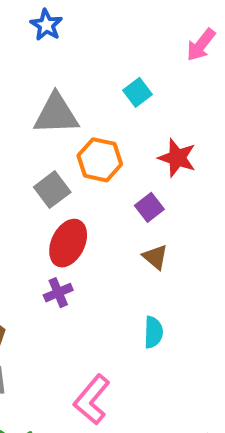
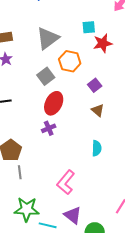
cyan square: (137, 92) -> (89, 27), turned 32
gray triangle: (56, 114) -> (48, 38), turned -35
red star: (177, 158) -> (103, 43), moved, turned -30

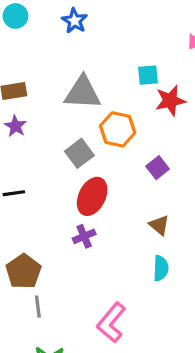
gray triangle: (48, 38) -> (83, 93), turned 40
brown triangle: (98, 110) -> (159, 225), moved

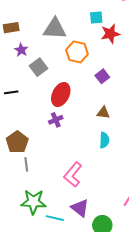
purple star: (15, 126) -> (21, 50), moved
gray square: (79, 153) -> (38, 67), moved
brown triangle: (159, 225) -> (103, 113), turned -32

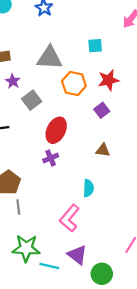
red star: (110, 34) -> (108, 80), moved
cyan semicircle: (104, 140) -> (88, 188), moved

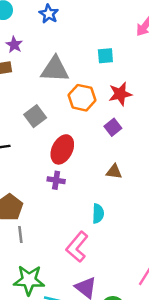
purple star: (13, 81) -> (14, 45), moved
purple cross: (51, 158) -> (56, 180), turned 32

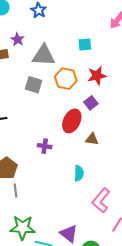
purple star: (14, 45) -> (17, 39), moved
gray square: (35, 116) -> (34, 85), moved, turned -36
red ellipse: (62, 149) -> (72, 121), moved
pink L-shape: (77, 247) -> (101, 200), moved

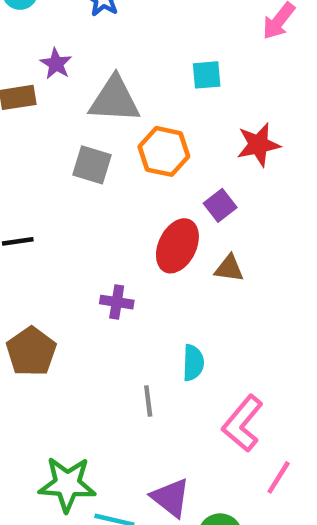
red star: (97, 76) -> (258, 145), moved
brown triangle: (92, 139) -> (229, 268), moved
gray line: (15, 190) -> (148, 401), moved

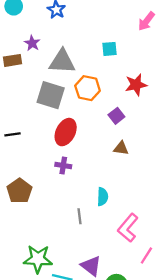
gray square: (92, 165) -> (51, 95), size x1.4
red ellipse: (177, 246) -> (66, 132), moved

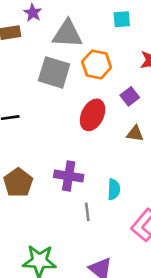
red ellipse: (66, 132) -> (93, 115), moved
purple cross: (63, 165) -> (69, 176), moved, size x1.5

